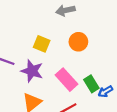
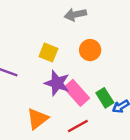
purple star: (32, 71) -> (57, 83), moved

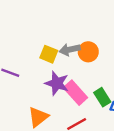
gray arrow: (75, 15) -> (70, 49), moved

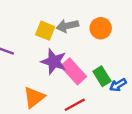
orange circle: (88, 52) -> (101, 28), moved

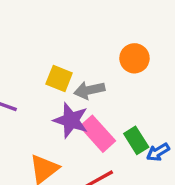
gray arrow: (67, 26) -> (89, 90), moved
orange circle: (101, 28) -> (134, 58), moved

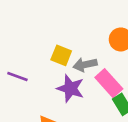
pink rectangle: (98, 134) -> (109, 83), moved

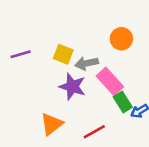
purple line: (17, 77) -> (21, 54), moved, turned -36

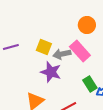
orange circle: (121, 39) -> (87, 25), moved
pink rectangle: (110, 81) -> (80, 51), moved

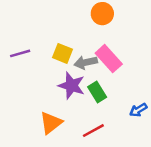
orange circle: (87, 25) -> (102, 14), moved
green rectangle: (90, 84) -> (97, 92), moved

